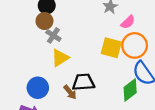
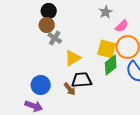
yellow triangle: (60, 58) -> (73, 58), moved
green diamond: (130, 90) -> (111, 65), moved

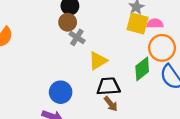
pink semicircle: (122, 26) -> (155, 23), turned -136
yellow square: (107, 49) -> (138, 23), moved
brown arrow: (70, 89) -> (111, 104), moved

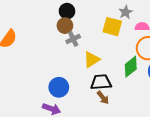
yellow square: (138, 23) -> (112, 27), moved
gray cross: (77, 37) -> (73, 39), turned 32

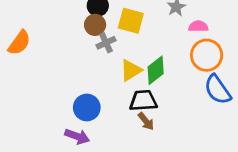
yellow square: (112, 27) -> (131, 21), moved
green diamond: (131, 67) -> (156, 70), moved

